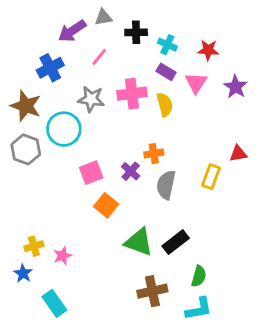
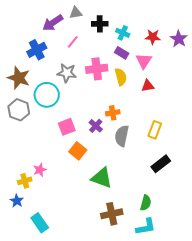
purple star: (236, 87) -> (179, 39), moved
red triangle: (238, 154) -> (148, 86), moved
black rectangle: (176, 242) -> (161, 164), moved
pink star: (63, 256) -> (40, 170), moved

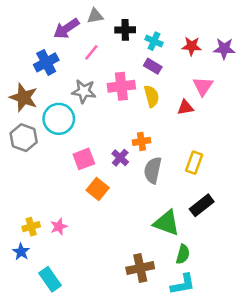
purple star: (179, 39) -> (224, 49), turned -30
pink triangle: (144, 61) -> (203, 86), moved
pink star: (40, 170) -> (59, 227), moved
green triangle: (102, 178) -> (167, 223), moved

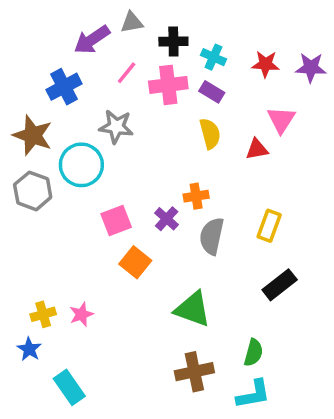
pink cross: (121, 86) -> (168, 85), moved
green triangle: (167, 223) -> (193, 309), moved

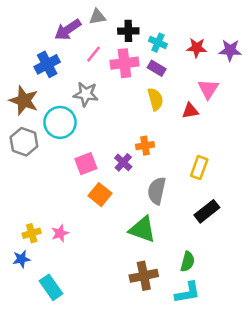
gray semicircle: (212, 236) -> (157, 191), moved
blue star: (29, 349) -> (21, 259), turned 30

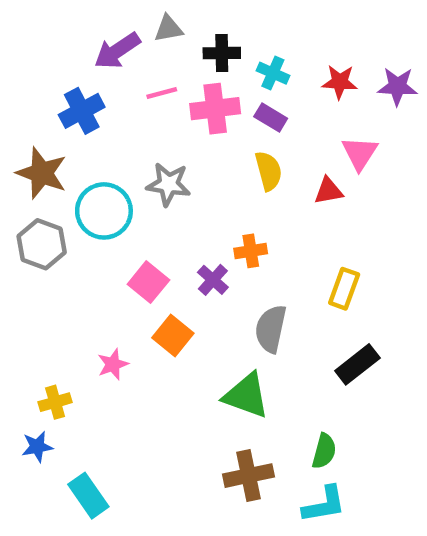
pink line: (94, 54) -> (162, 93), turned 36
gray star: (86, 94) -> (168, 184), moved
pink square: (86, 164) -> (148, 282), turned -30
pink star: (60, 233) -> (113, 364), moved

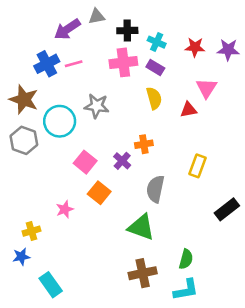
pink line: (162, 93) -> (74, 64), moved
black rectangle: (357, 364) -> (227, 209), moved

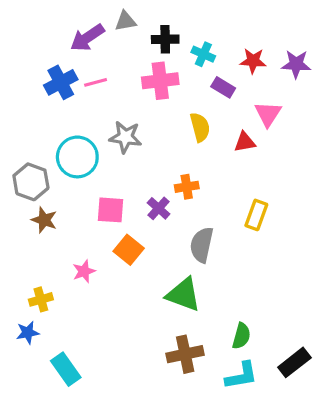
purple rectangle: (155, 68) -> (223, 87), moved
brown star: (24, 100) -> (44, 220), moved, size x0.7
pink square: (85, 162) -> (110, 210), turned -35
black rectangle: (227, 209) -> (294, 362), moved

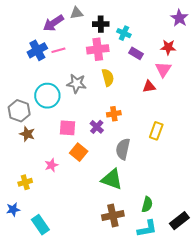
red star: (253, 61) -> (168, 47), moved
purple star: (296, 64) -> (179, 18), moved, turned 30
yellow semicircle: (200, 127) -> (108, 77), moved
blue star: (28, 333) -> (13, 209), moved

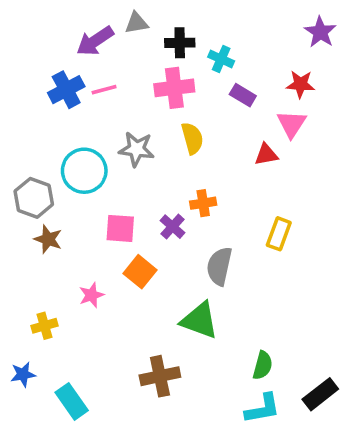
brown cross: (113, 216) -> (160, 376), moved

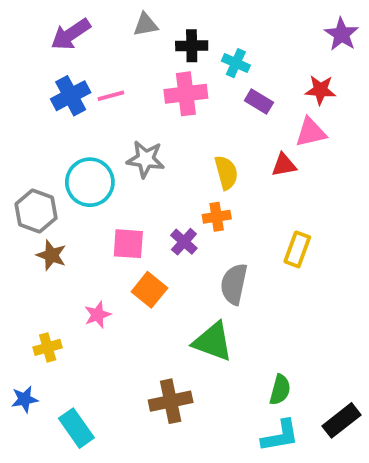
purple arrow: (95, 41) -> (71, 34), moved
pink triangle: (291, 124) -> (311, 132), turned 44
yellow semicircle: (192, 138) -> (226, 173), moved

